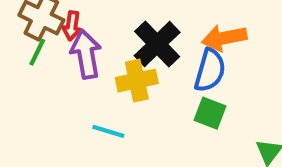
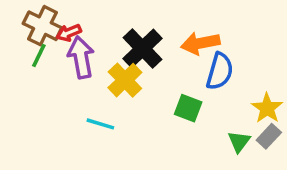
red arrow: (72, 26) -> (69, 33), turned 60
blue semicircle: (210, 70) -> (220, 71), moved
yellow cross: (137, 81) -> (125, 80), turned -32

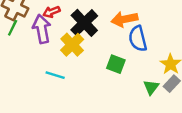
red arrow: (69, 33) -> (51, 12), moved
blue semicircle: (220, 71) -> (138, 39), turned 150

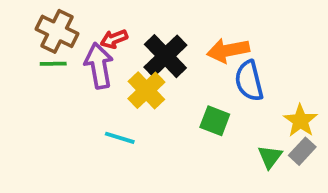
green line: (13, 28) -> (53, 64), turned 63

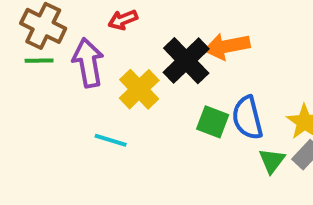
red arrow: (114, 39) -> (123, 20), moved
black cross: (165, 56) -> (186, 61), moved
blue semicircle: (249, 81) -> (247, 118), moved

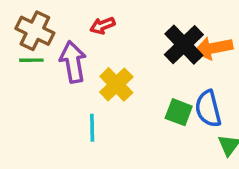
orange arrow: (227, 46) -> (213, 48), moved
black cross: (186, 61) -> (184, 45), moved
cyan line: (111, 140) -> (92, 128), turned 72

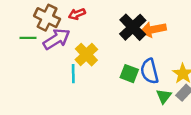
brown cross: (35, 31) -> (47, 18), moved
purple arrow: (73, 62) -> (57, 39), turned 68
cyan line: (92, 128) -> (73, 74), moved

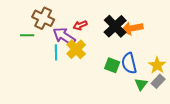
red arrow: (77, 14) -> (80, 25), moved
purple arrow: (57, 39) -> (64, 36), moved, turned -115
cyan line: (73, 74) -> (56, 52), moved

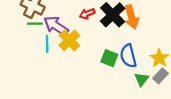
red arrow: (80, 25) -> (87, 14), moved
orange arrow: (132, 28) -> (132, 17), turned -95
green line: (27, 35) -> (35, 24), moved

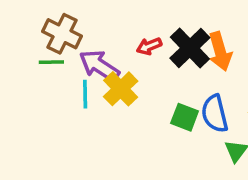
green line: (35, 24) -> (51, 62), moved

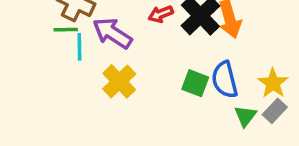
yellow cross: (121, 89) -> (119, 81), moved
cyan line: (85, 94) -> (79, 47), moved

